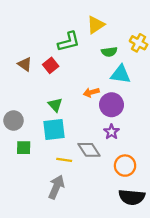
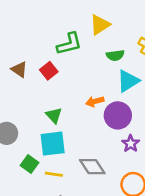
cyan triangle: (121, 74) -> (128, 81), turned -40
purple star: (112, 132) -> (131, 144), moved
green square: (24, 148) -> (30, 164), moved, turned 35
yellow line: (64, 160) -> (54, 174), moved

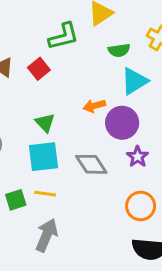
green square: (30, 164) -> (16, 200), moved, turned 36
gray diamond: (92, 167) -> (91, 164), moved

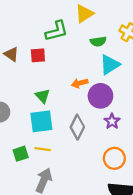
red square: (39, 69) -> (38, 55), turned 35
gray diamond: (91, 164) -> (77, 127), turned 60

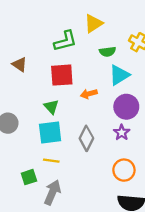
red square: (38, 55) -> (62, 75), moved, size x1.5
purple circle: (100, 96) -> (126, 107), moved
green square: (21, 154) -> (29, 177), moved

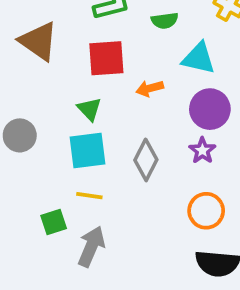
green semicircle: (108, 52) -> (165, 21), moved
brown triangle: (20, 64) -> (39, 41), size x1.6
cyan triangle: (119, 75) -> (199, 58), turned 45

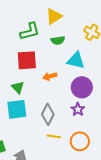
yellow line: (89, 196) -> (54, 136), moved

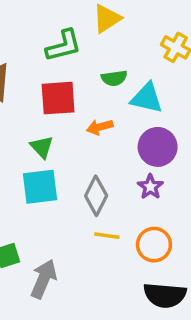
green semicircle: (58, 40) -> (114, 78), moved

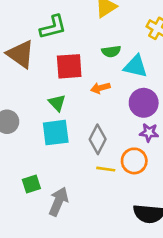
green L-shape: (64, 46) -> (53, 27), moved
purple star: (150, 187) -> (149, 133), moved, turned -30
orange circle: (154, 245) -> (134, 161), moved

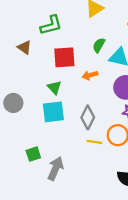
green semicircle: (111, 51) -> (99, 45), turned 128
brown triangle: (21, 54) -> (24, 47), size x0.6

